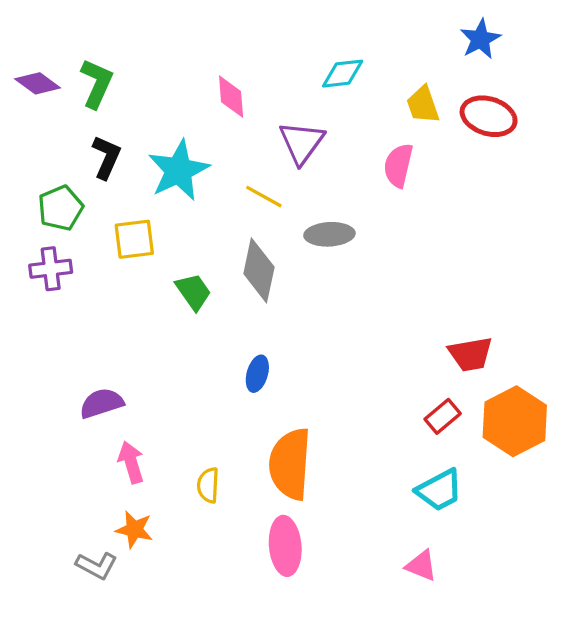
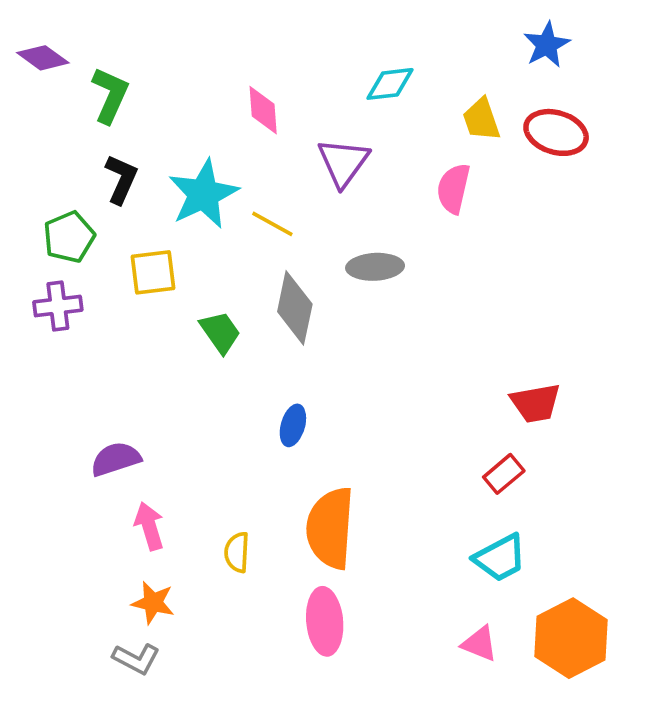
purple diamond: (38, 83) -> (43, 58), moved
yellow line: (264, 197) -> (272, 224), moved
orange hexagon: (515, 421) -> (571, 638), moved
gray L-shape: (97, 566) -> (136, 659), moved

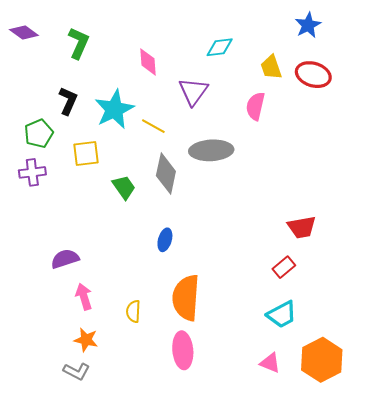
green L-shape: (110, 95) -> (79, 43), moved
gray ellipse: (375, 267) -> (211, 150), size x1.4

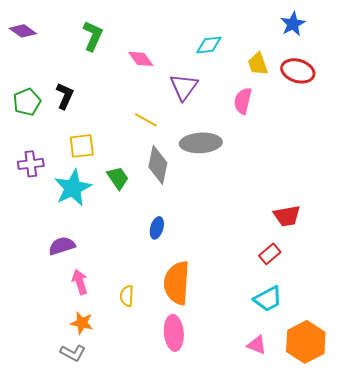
green L-shape: (79, 43) -> (93, 36), moved
pink diamond: (148, 62) -> (141, 59), turned -32
cyan star: (114, 109) -> (73, 188), moved
green pentagon: (39, 134) -> (27, 102), moved

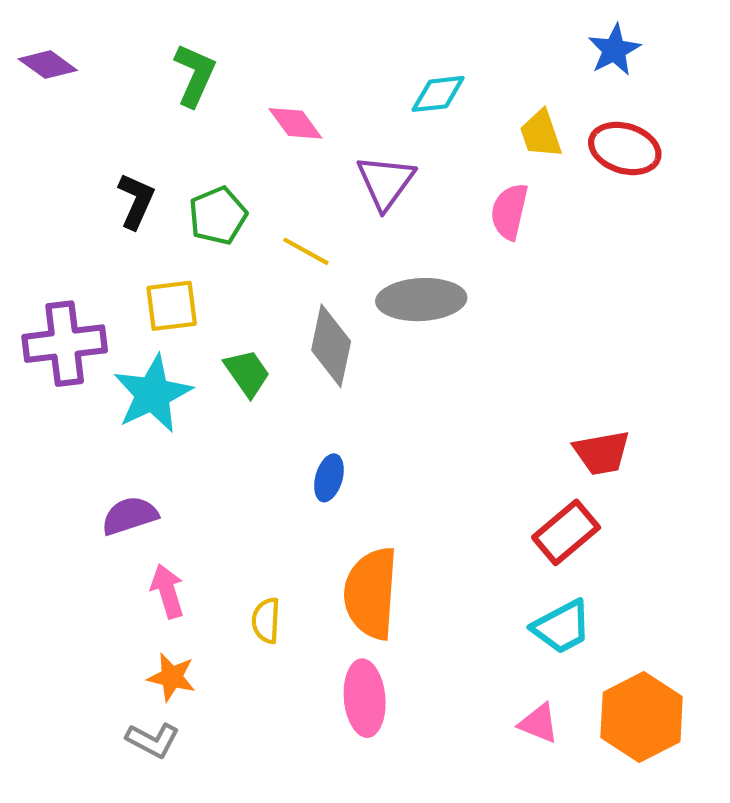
green pentagon: (27, 102) -> (218, 216), moved
purple cross: (31, 164) -> (65, 344), size x1.5
red rectangle: (270, 254) -> (566, 532), size x1.4

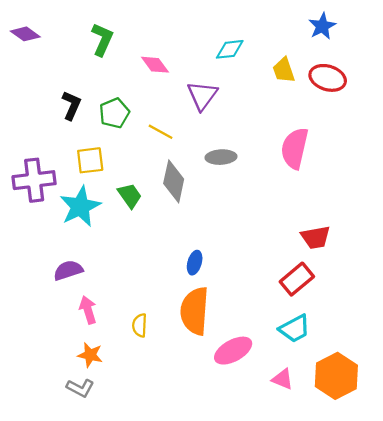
pink semicircle: (509, 211) -> (295, 148), moved, size x1.4
gray ellipse: (421, 300) -> (221, 157), size x0.7
blue ellipse: (329, 478) -> (195, 263), moved
pink ellipse: (365, 698) -> (233, 351), moved, turned 66

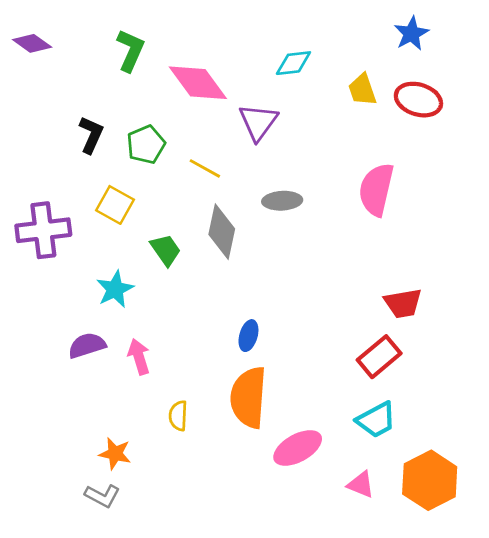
pink diamond: (155, 65) -> (198, 83), size x1.6
yellow square: (90, 160) -> (115, 205), turned 36
cyan star: (80, 207) -> (115, 289), moved, size x0.7
pink arrow: (88, 310) -> (139, 357), moved

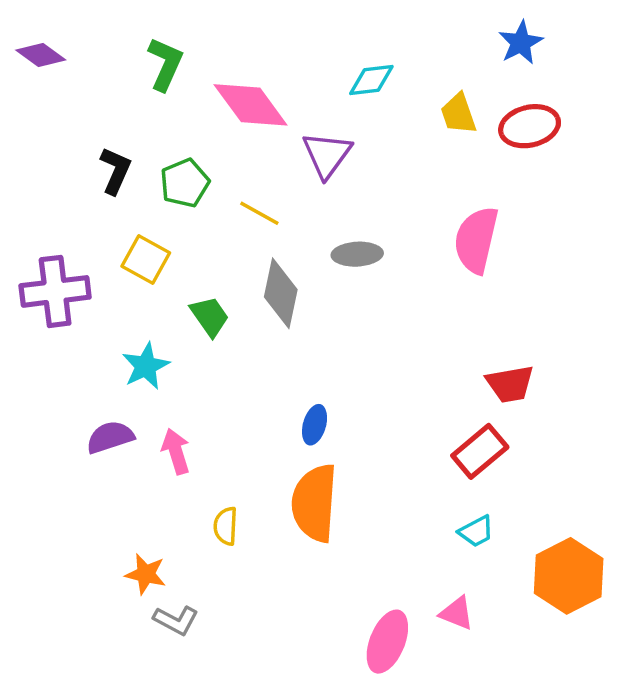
red ellipse: (418, 100) -> (530, 126), turned -30
cyan trapezoid: (376, 420) -> (476, 531), size x0.7
pink ellipse: (298, 448) -> (387, 642), moved, turned -39
orange hexagon: (430, 480) -> (569, 576), moved
gray L-shape: (102, 496) -> (176, 620), moved

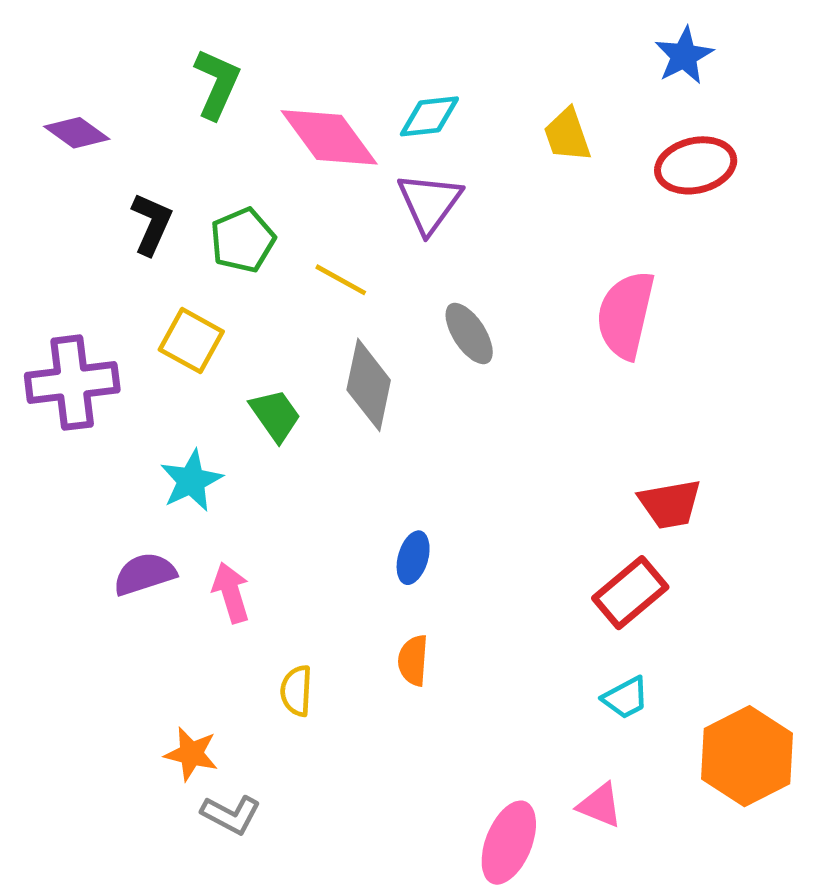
purple diamond: (41, 55) -> (77, 133), moved
cyan diamond: (371, 80) -> (429, 116), moved
yellow trapezoid: (458, 114) -> (567, 135), moved
gray ellipse: (357, 254) -> (469, 334), turned 60
orange semicircle: (315, 503) -> (413, 660), size x0.5

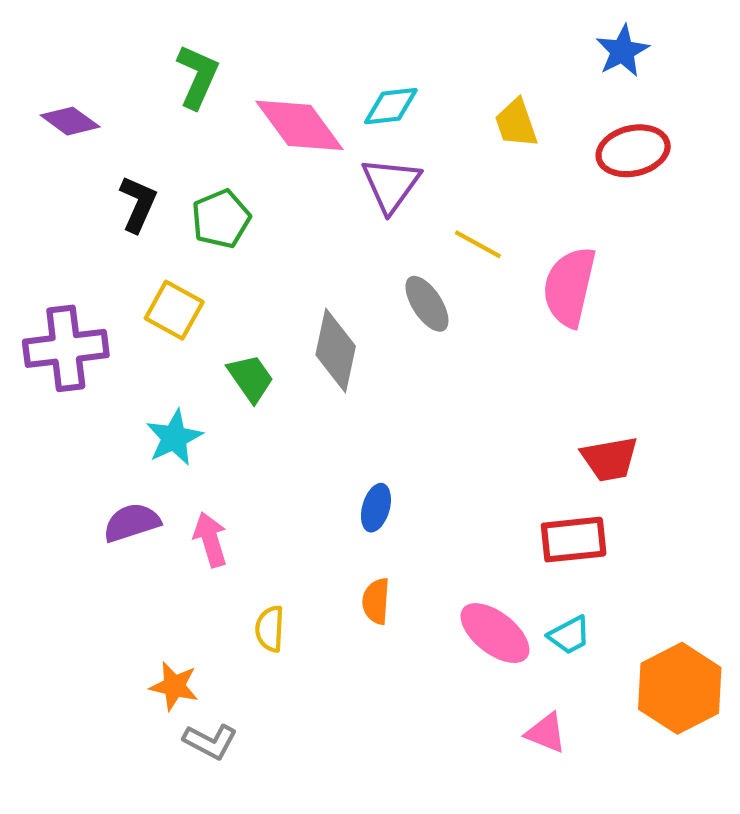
yellow line: (341, 280) -> (478, 244), moved
red rectangle: (630, 593) -> (574, 540), turned 34
pink ellipse: (509, 843) -> (495, 633), moved, turned -74

